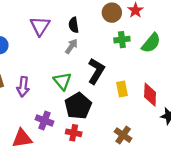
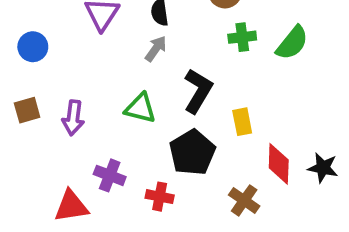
green triangle: (62, 81) -> (140, 108), turned -36
red diamond: (150, 95) -> (279, 164), moved
black pentagon: (78, 106) -> (192, 152), moved

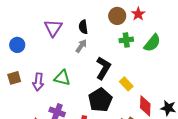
green triangle: (140, 108) -> (62, 78), moved
yellow rectangle: (242, 122) -> (126, 84), turned -32

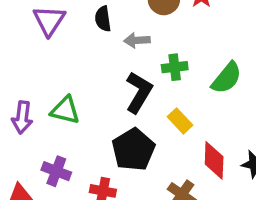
green cross: (126, 40) -> (175, 67), moved
green semicircle: (152, 43) -> (227, 78), moved
gray arrow: (81, 46) -> (137, 40), moved, turned -128

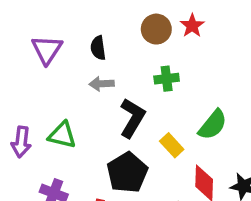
gray arrow: (137, 40) -> (102, 84), moved
green cross: (175, 67) -> (167, 79), moved
green semicircle: (227, 78) -> (213, 125), moved

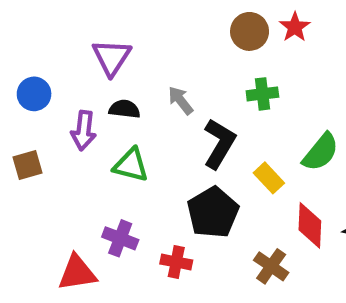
black semicircle: (98, 48) -> (125, 109), moved, turned 105
gray arrow: (102, 84) -> (181, 100), turned 55
purple arrow: (21, 142) -> (84, 131), moved

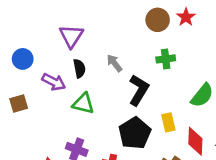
black semicircle: (125, 109) -> (79, 68), turned 72
purple arrow: (84, 131) -> (54, 82), turned -70
yellow rectangle: (269, 178) -> (168, 122), moved, turned 30

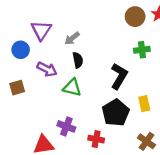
purple triangle: (71, 36) -> (41, 30), moved
gray arrow: (114, 63) -> (72, 38), moved, turned -91
black semicircle: (79, 68) -> (78, 60), moved

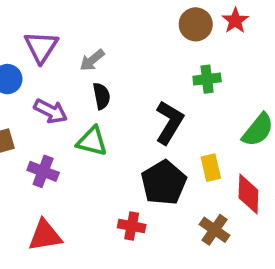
purple cross: (66, 126) -> (43, 171), moved

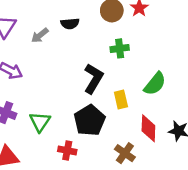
black semicircle: (101, 96) -> (70, 24), moved, turned 96
green triangle: (92, 141) -> (40, 122), moved, turned 50
yellow rectangle: (211, 168) -> (121, 99), moved

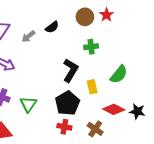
black semicircle: (70, 24) -> (52, 27), turned -32
red diamond: (148, 128) -> (114, 109), turned -65
red cross: (67, 151) -> (64, 127), moved

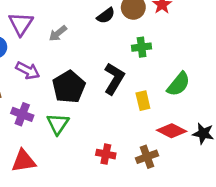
black semicircle: (52, 27) -> (106, 16), moved
black pentagon: (67, 103) -> (69, 87), moved
brown cross: (95, 129) -> (147, 157), turned 35

